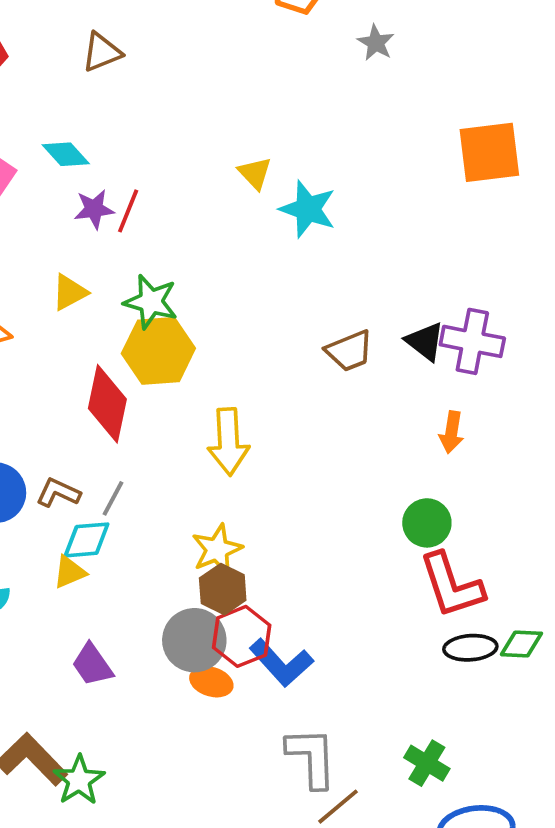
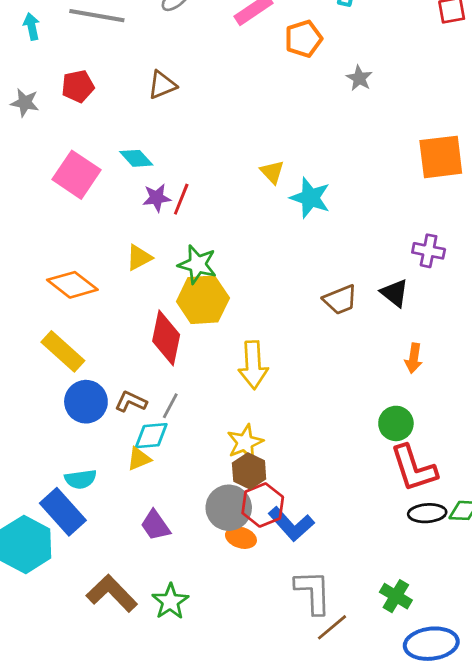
purple cross: (472, 341) -> (429, 251), moved, size x0.7
green star: (79, 780) -> (170, 602), moved

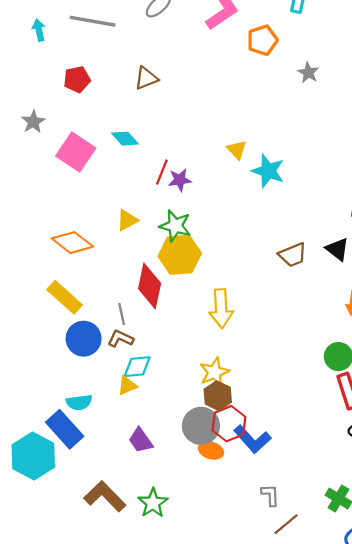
gray star: (25, 103) -> (33, 122), moved, turned 30
purple star: (157, 198) -> (180, 180), moved
gray line: (170, 406) -> (122, 314), moved, turned -40
gray L-shape: (313, 592) -> (270, 495), size x0.6

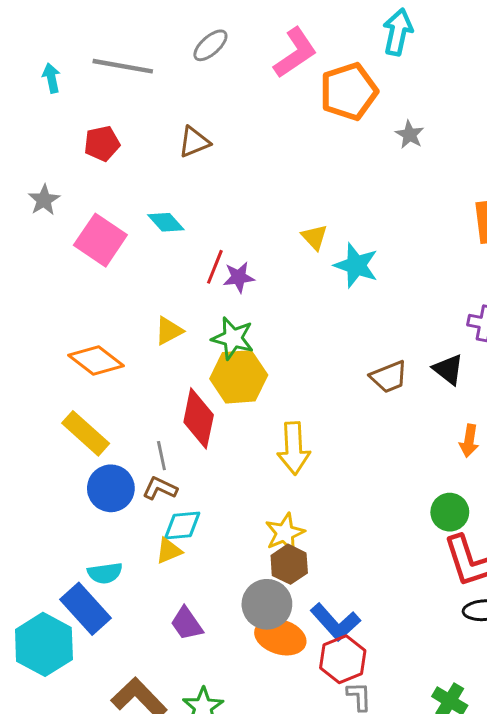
orange pentagon: (262, 40) -> (349, 91), size x1.4
red hexagon: (229, 424) -> (343, 659), moved
orange ellipse: (211, 450) -> (280, 637), size x1.5

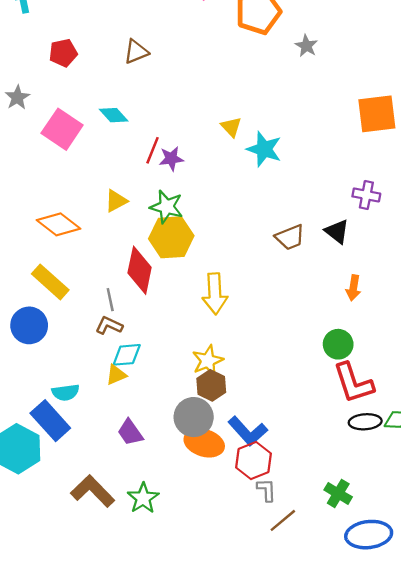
blue circle: (111, 488) -> (29, 325), moved

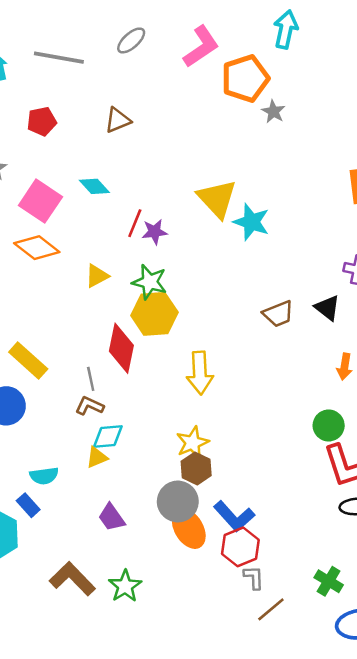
gray star: (306, 46) -> (273, 112), moved
yellow triangle: (231, 127) -> (217, 199), size x1.8
orange diamond: (59, 224) -> (37, 248), moved
blue rectangle: (50, 421) -> (28, 505), size x0.6
orange ellipse: (204, 443) -> (189, 528), turned 42

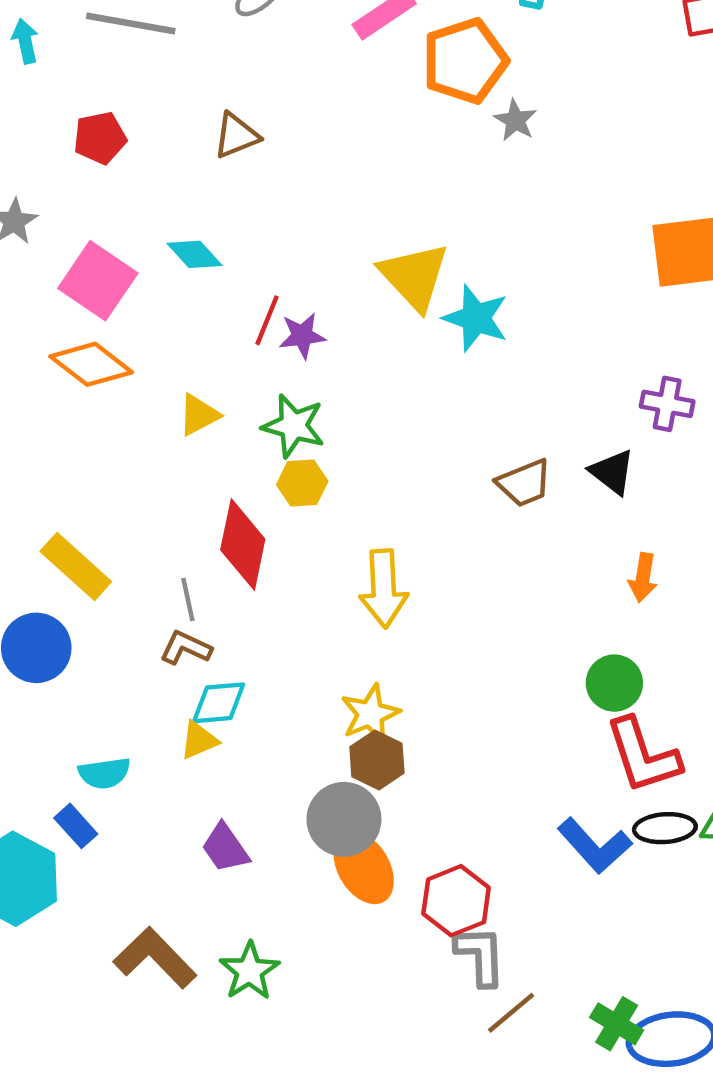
yellow hexagon: (154, 314) -> (302, 483), size x0.6
blue L-shape: (234, 516) -> (595, 846), moved
gray L-shape: (254, 578) -> (480, 956), size x1.4
green cross: (329, 581) -> (617, 1024), moved

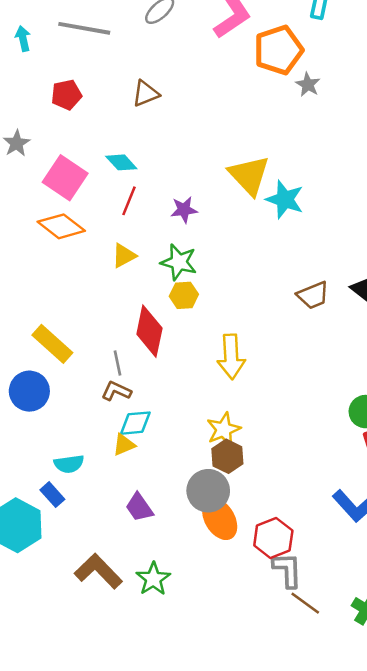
red line: (267, 320) -> (129, 201), moved
brown line: (511, 1013) -> (305, 603), turned 76

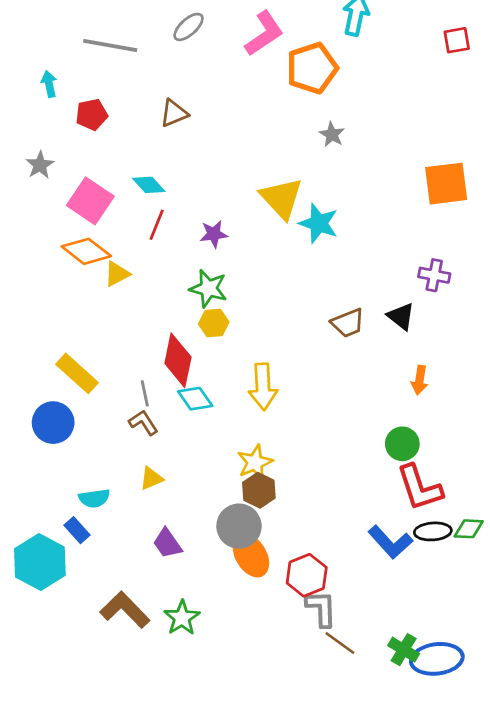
cyan arrow: (23, 39) -> (49, 84), moved
gray star: (308, 85) -> (332, 134), moved
yellow triangle: (124, 256) -> (117, 274), moved
brown L-shape: (116, 391) -> (143, 423), turned 32
cyan diamond: (135, 423) -> (195, 399), moved, turned 60

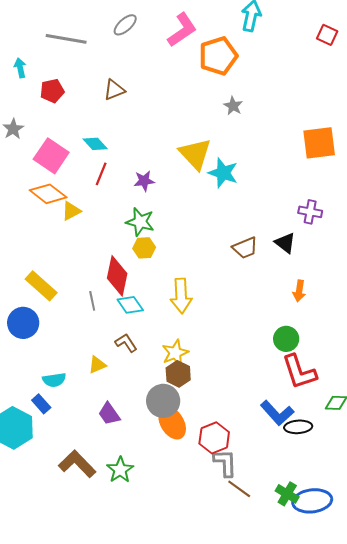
red square: (457, 40) -> (327, 35), turned 35
brown L-shape: (143, 423) -> (126, 343), moved
black ellipse: (433, 531) -> (298, 427), moved

